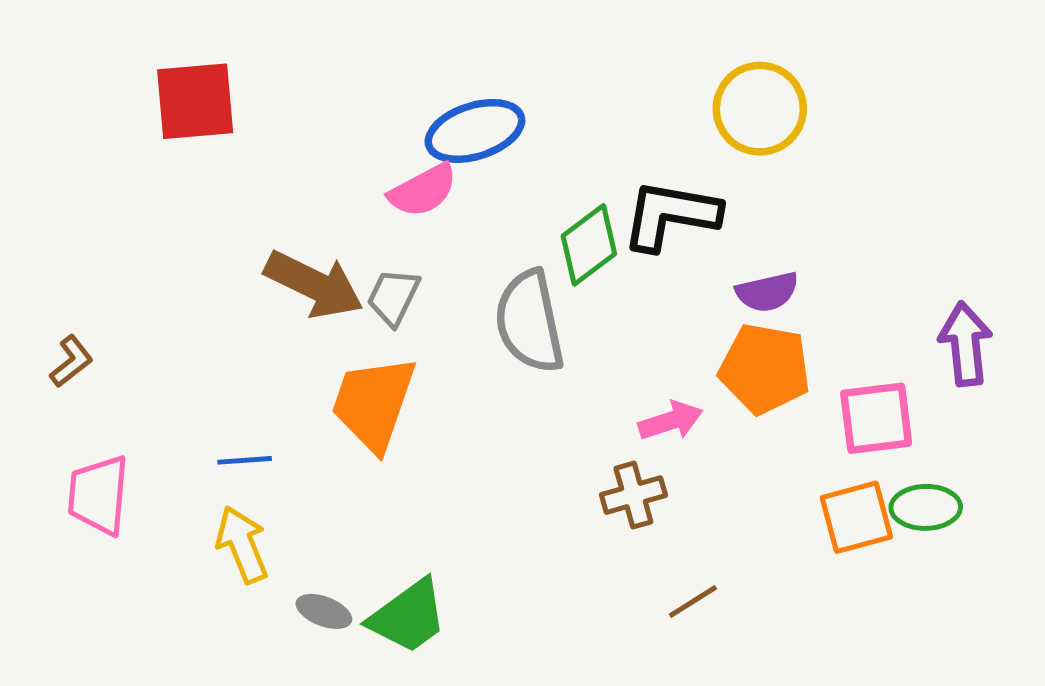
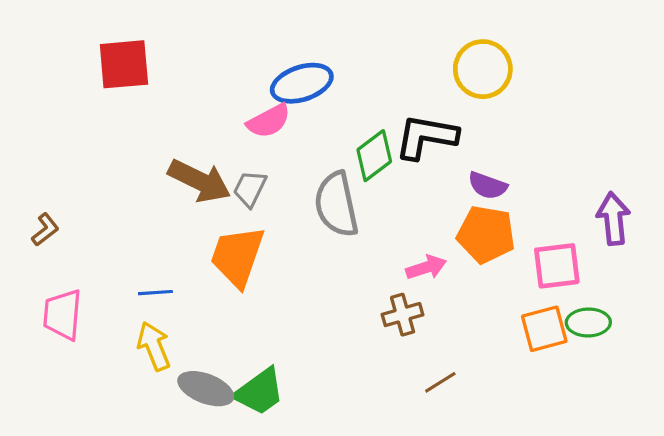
purple semicircle: (767, 292) -> (488, 186), turned 33
gray ellipse: (324, 611) -> (206, 389), size x1.6

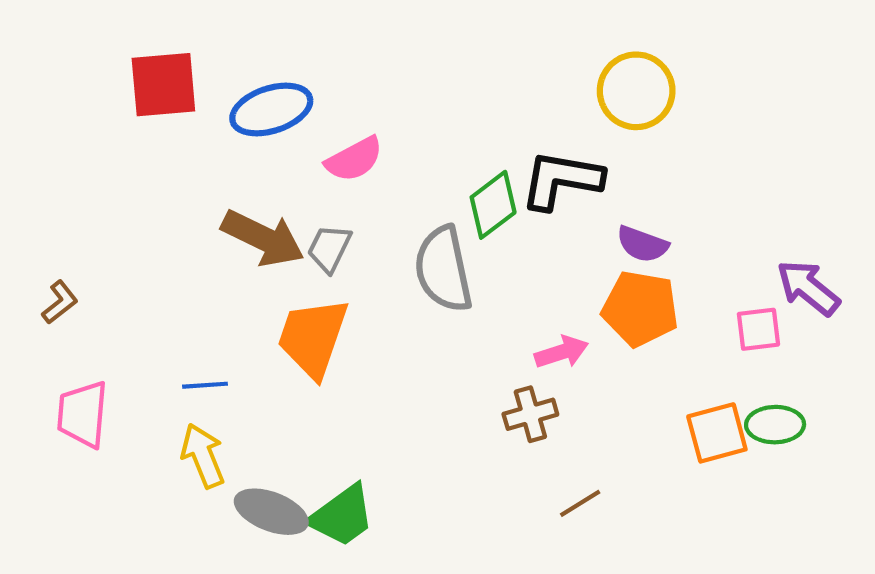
blue ellipse: (302, 83) -> (271, 110), moved
purple arrow: (613, 219) -> (808, 288), turned -45
pink square: (557, 266) -> (758, 329), moved, size x0.7

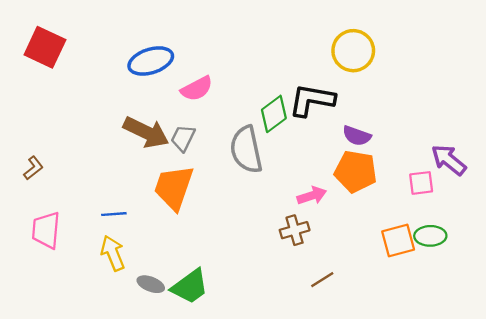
red square: (163, 85) -> (45, 47), moved, turned 30
gray ellipse: (271, 512) -> (151, 284), size x0.7

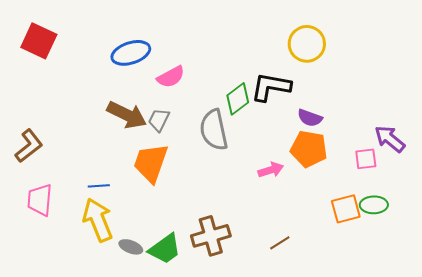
brown L-shape: (33, 168) -> (29, 146), size x1.6
brown cross: (295, 230) -> (211, 236), moved, size x1.5
yellow arrow: (113, 253) -> (98, 220), size x1.4

